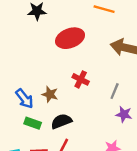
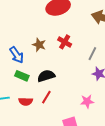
brown star: (50, 94) -> (39, 45), moved

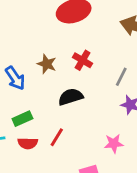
green rectangle: (22, 76) -> (22, 119), moved, turned -48
black semicircle: (46, 76) -> (71, 97), moved

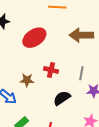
black semicircle: (71, 97) -> (62, 98), moved

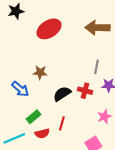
red cross: (51, 70) -> (85, 91), moved
black semicircle: (62, 98) -> (62, 94), moved

